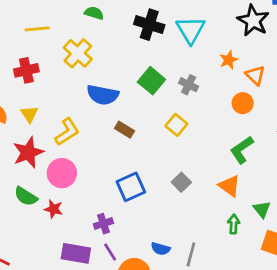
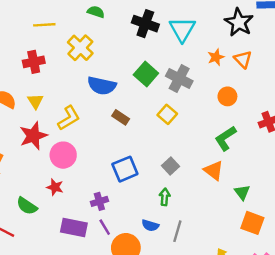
orange triangle: (255, 75) -> (243, 59), moved
gray cross: (189, 85) -> (179, 79), size x1.5
green semicircle: (26, 196) -> (27, 206), moved
green arrow: (234, 224) -> (165, 197), moved

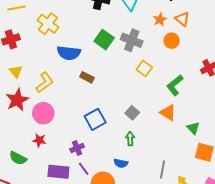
orange circle: (227, 96) -> (172, 41), moved
yellow square: (167, 114) -> (144, 68), moved
gray line: (177, 231) -> (162, 170), moved

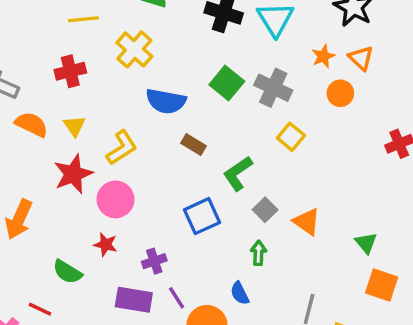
green L-shape: (175, 85) -> (238, 173), moved
orange triangle: (168, 113) -> (307, 222), moved
purple cross: (77, 148) -> (154, 261), moved
blue semicircle: (121, 163) -> (240, 293), turned 48

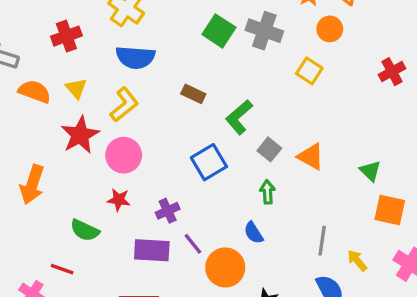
blue semicircle: (166, 101) -> (135, 57), moved
yellow square: (291, 137) -> (309, 71), moved

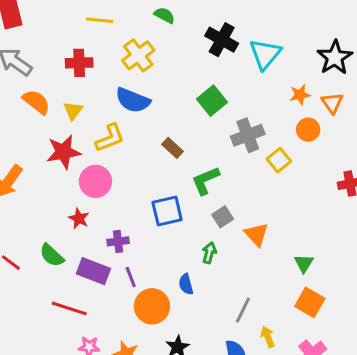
gray cross: (264, 31) -> (248, 135), moved, turned 32
green semicircle: (85, 230) -> (52, 255), moved

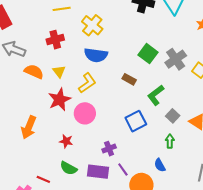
green square: (212, 101) -> (148, 54), moved
red star: (79, 218) -> (66, 141), moved

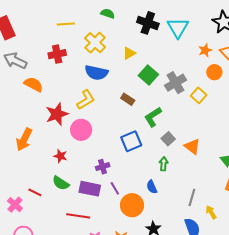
yellow triangle: (59, 71) -> (129, 53), moved, turned 32

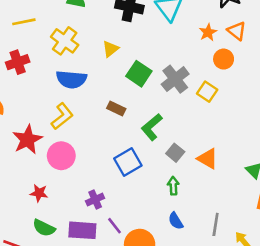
blue semicircle: (152, 187) -> (176, 221), moved

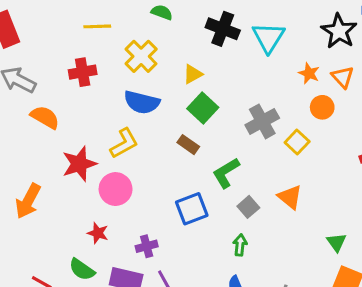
orange star: (208, 32) -> (309, 73), turned -30
green square: (139, 74) -> (203, 108), moved
orange triangle: (208, 159) -> (290, 197), moved
red star: (39, 193) -> (98, 233), moved

